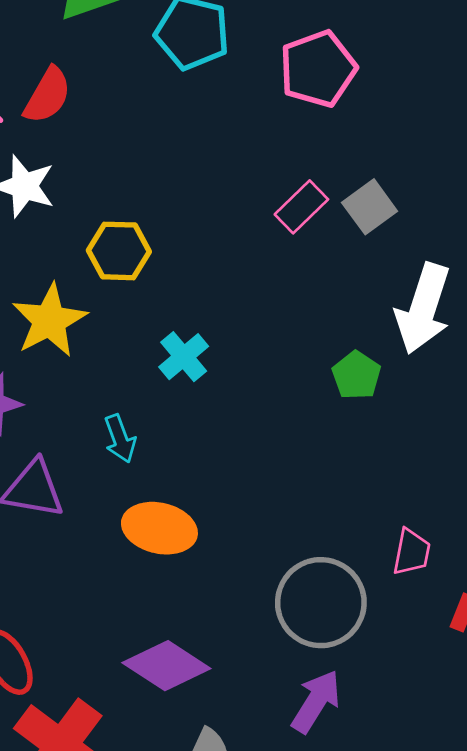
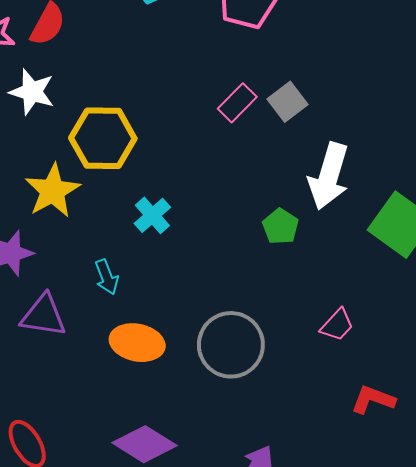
yellow hexagon: (119, 251) -> (103, 138), size x1.4
pink trapezoid: (412, 552) -> (337, 325), moved, turned 33
gray circle: (321, 603) -> (231, 345), moved

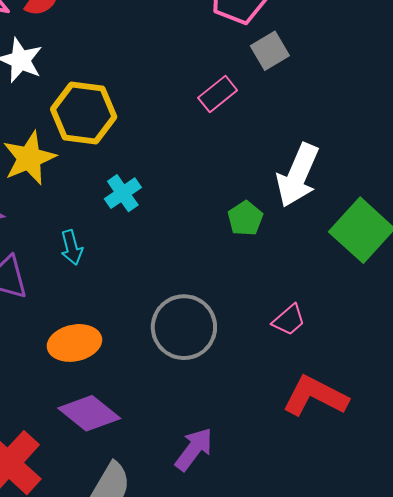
gray square: (288, 102) -> (270, 51), moved
orange ellipse: (137, 343) -> (74, 343), moved, turned -30
red L-shape: (373, 400) -> (315, 396), size x1.5

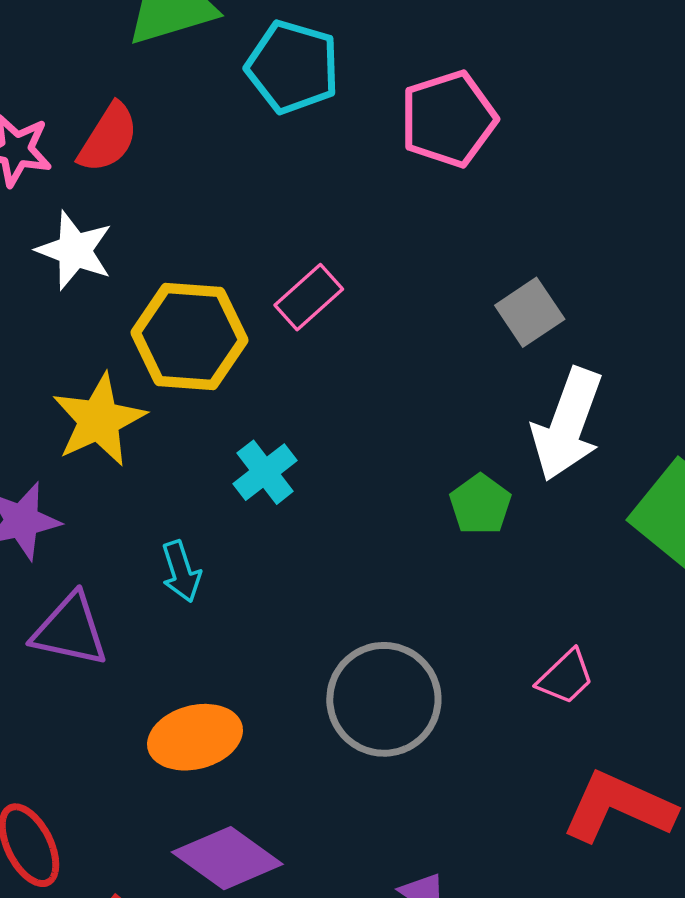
gray square: (270, 51) -> (530, 312), moved
pink rectangle: (218, 94) -> (309, 297), moved

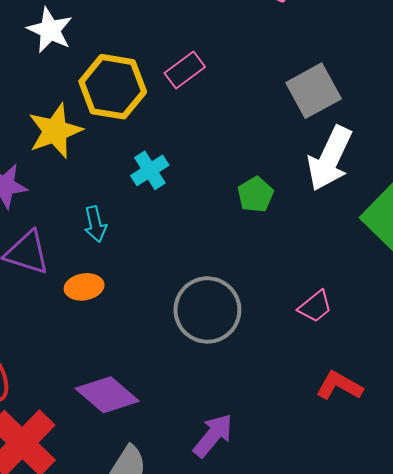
gray square: (530, 312) -> (314, 91), size x1.4
green pentagon: (480, 505) -> (255, 195), moved
orange ellipse: (195, 737) -> (84, 287), moved, size x0.7
red L-shape: (619, 807) -> (339, 386), size x0.7

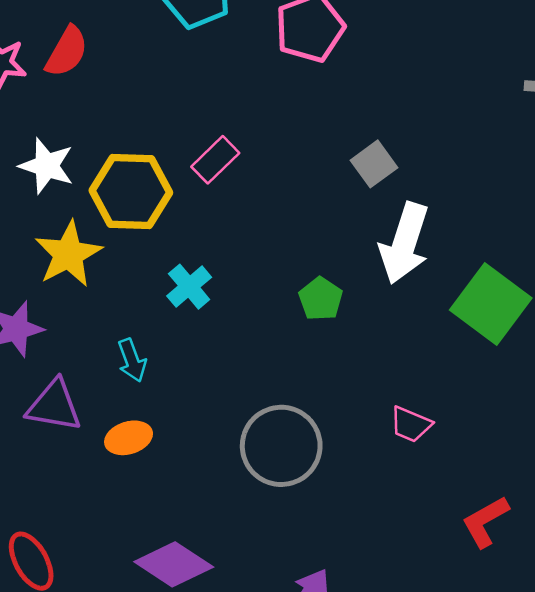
white star: (50, 30) -> (47, 166), moved
gray square: (314, 91) -> (374, 164), size x0.7
pink trapezoid: (315, 307) -> (411, 424), turned 69
red L-shape: (339, 386) -> (485, 522), moved, turned -51

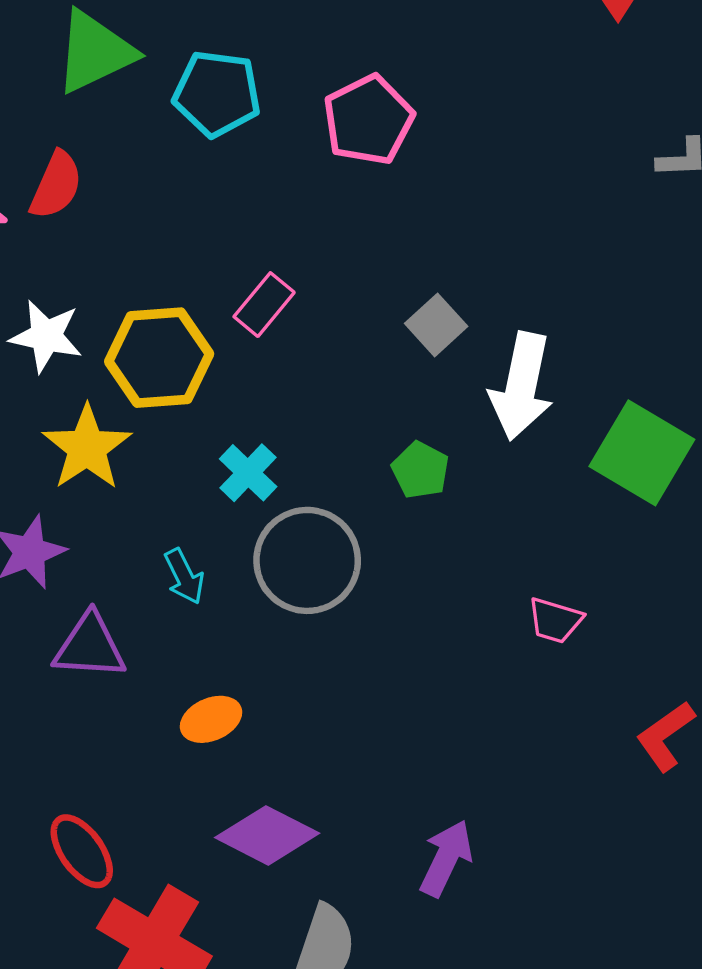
gray square: (374, 164) -> (436, 325), moved
orange ellipse: (129, 438) -> (211, 719), moved
gray circle: (281, 446) -> (307, 560), moved

